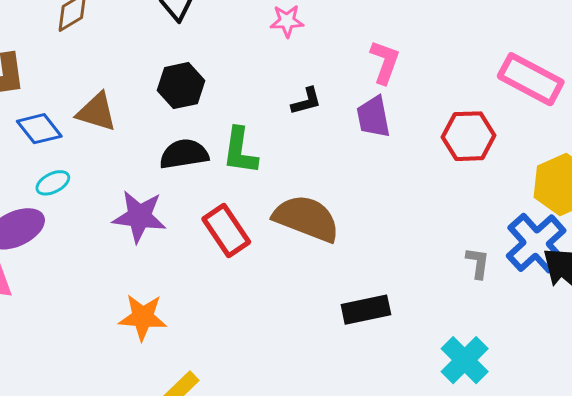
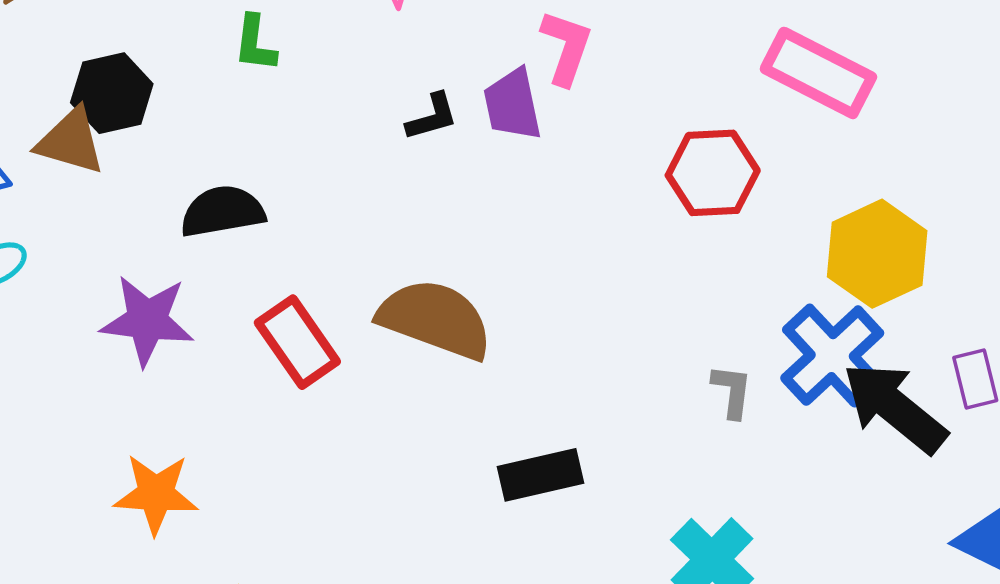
black hexagon: (181, 86) -> (112, 93), moved
purple trapezoid: (373, 117) -> (512, 105), moved
green L-shape: (240, 151) -> (255, 43), moved, size x0.7

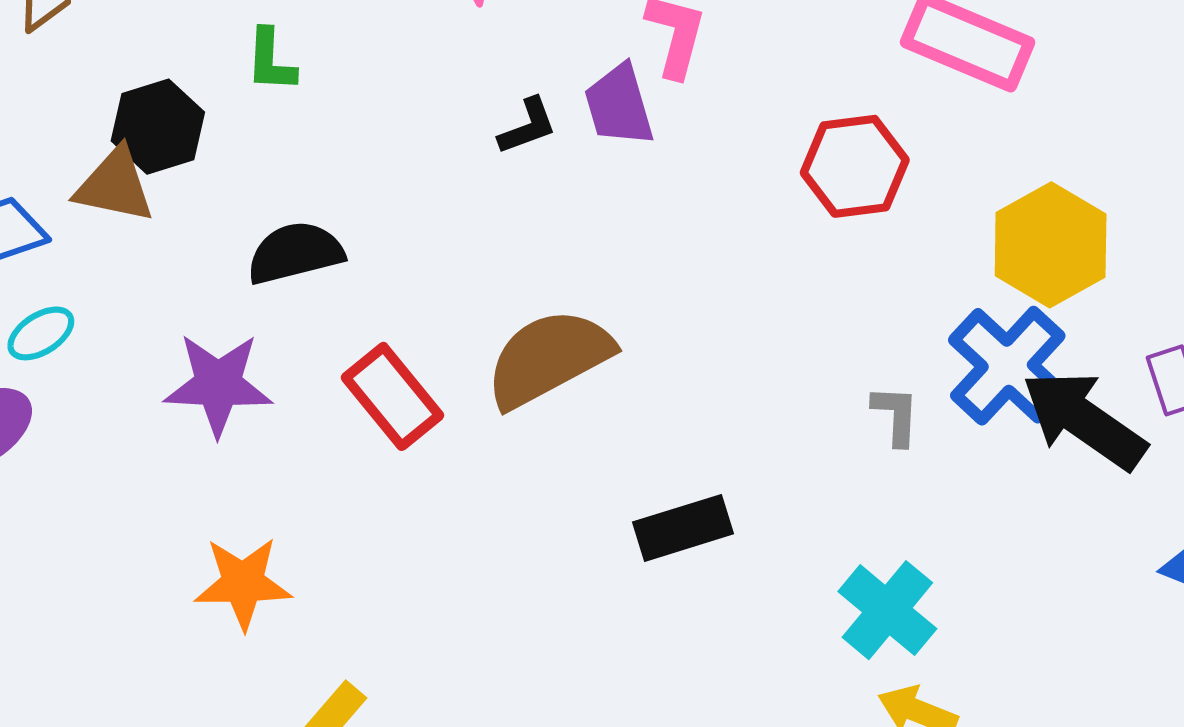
green L-shape: (255, 43) -> (271, 60), moved
brown semicircle: (435, 319) -> (549, 358), turned -44

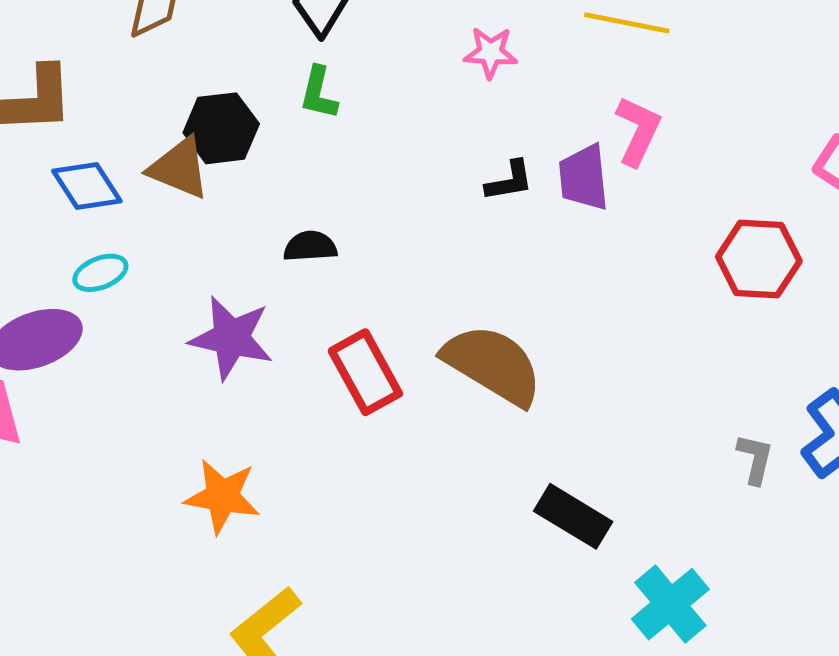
black semicircle: (295, 253) -> (310, 246), size x0.7
brown semicircle: (549, 358) -> (493, 365), turned 49
black rectangle: (683, 528) -> (573, 516), turned 38
cyan cross: (887, 610) -> (670, 604), moved

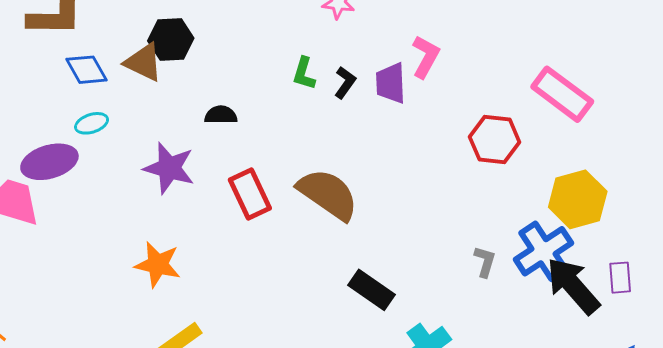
green L-shape: (319, 93) -> (304, 73), moved
black L-shape: (509, 181) -> (345, 82), turned -48

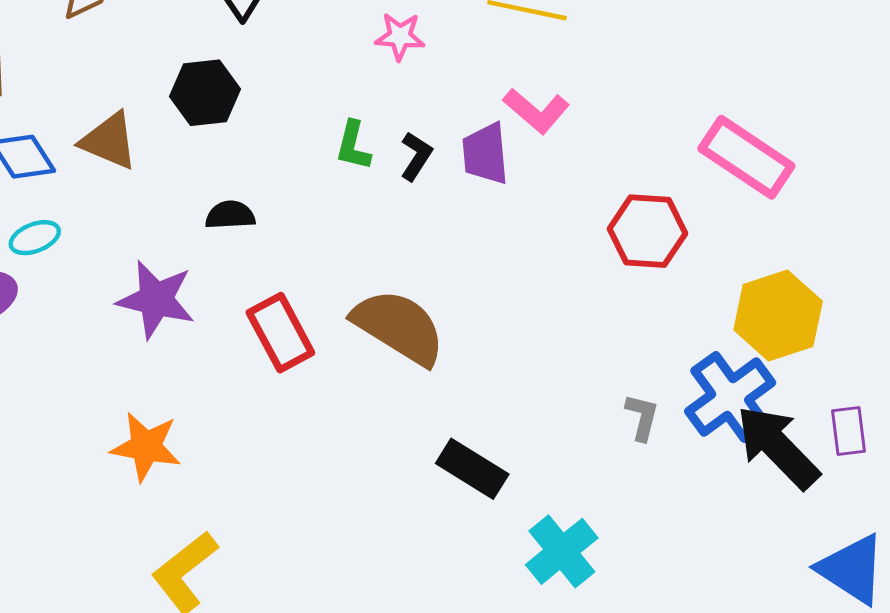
black hexagon: (171, 39) -> (205, 93), moved
pink L-shape: (426, 57) -> (536, 111), turned 105

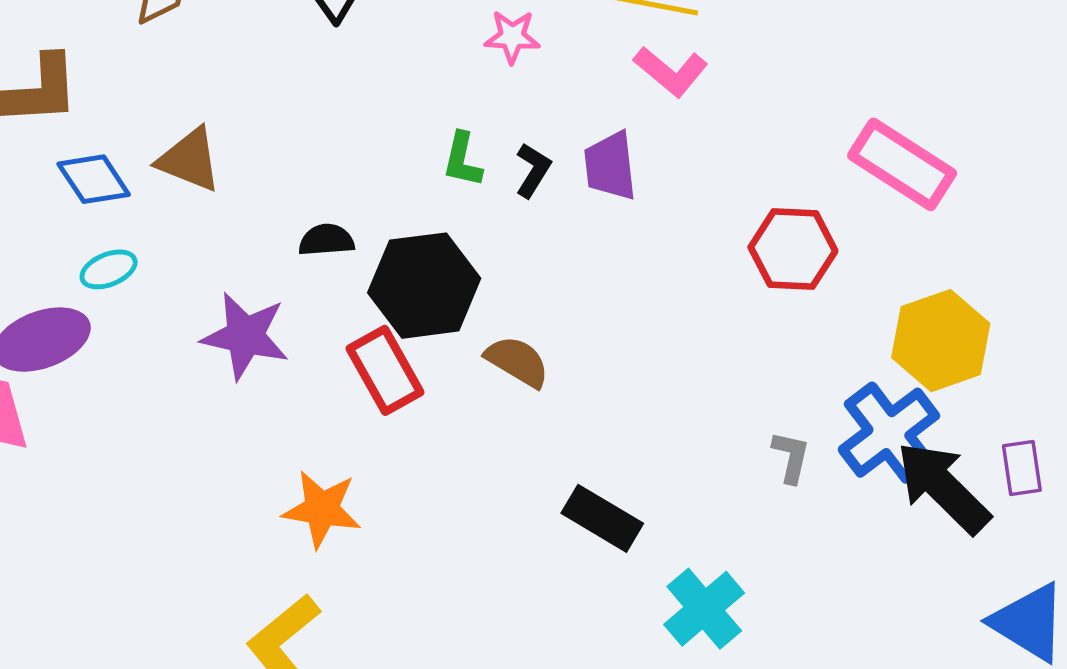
black hexagon: (205, 93) -> (424, 286), moved, size x1.4
pink L-shape: (536, 111) -> (671, 71), moved
brown semicircle: (399, 327) -> (517, 361), size x0.6
orange star: (146, 447) -> (322, 509), moved

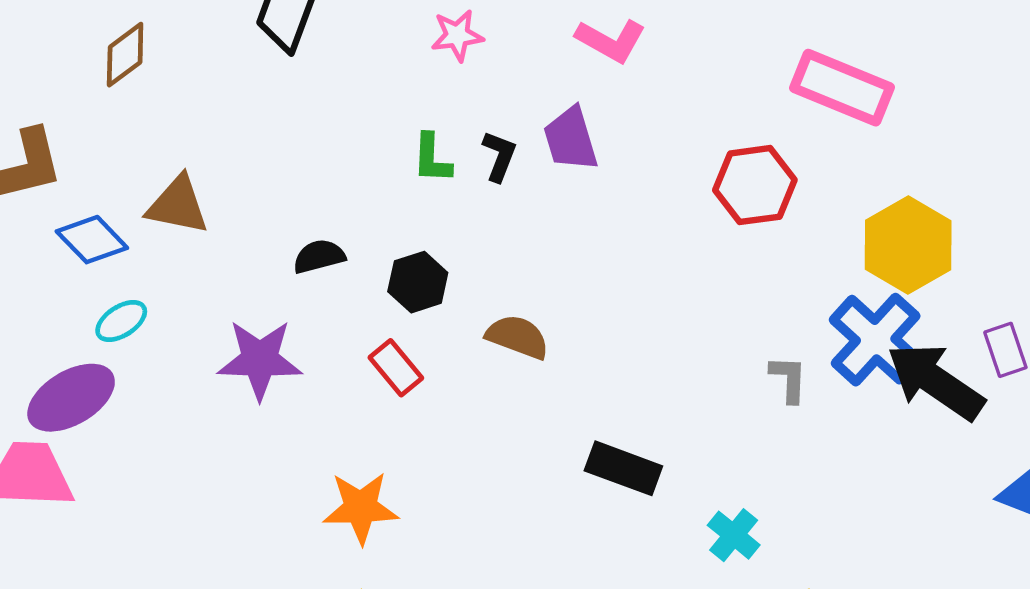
black hexagon: (424, 286) -> (418, 282), size x0.6
red rectangle: (385, 370) -> (396, 368), size x0.7
cyan cross: (704, 609) -> (734, 535), size x0.7

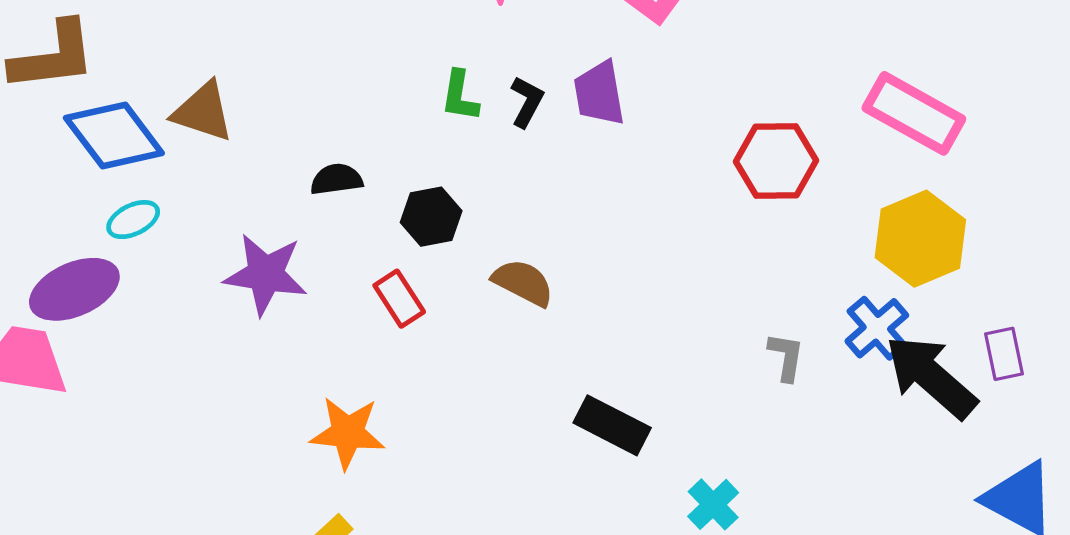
pink rectangle: (842, 88) -> (914, 113), moved
blue diamond: (92, 240) -> (114, 136), size x1.4
blue cross: (876, 340) -> (877, 328), size x0.7

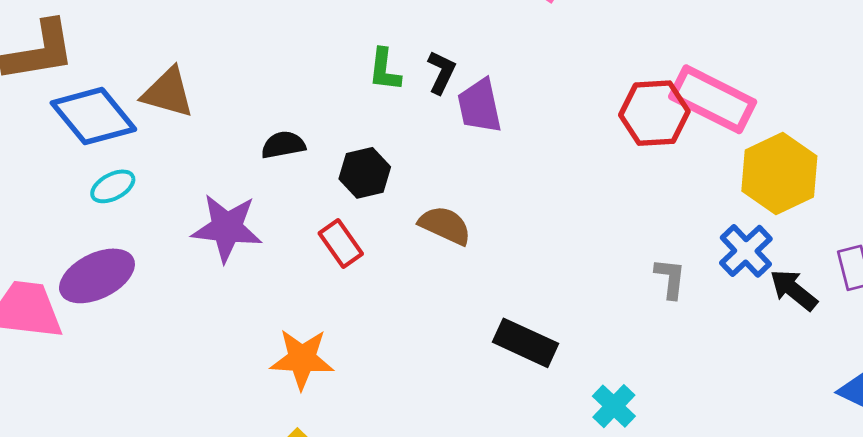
purple trapezoid: (599, 93) -> (480, 106), moved
pink rectangle: (914, 113) -> (713, 99), moved
purple ellipse: (74, 289) -> (97, 276), moved
black arrow: (931, 377) -> (794, 290), size x0.6

